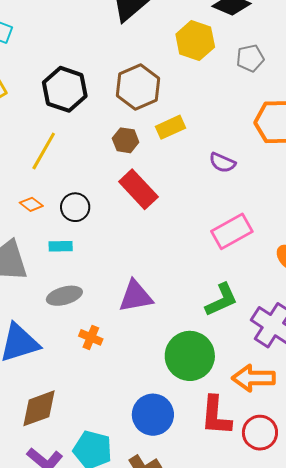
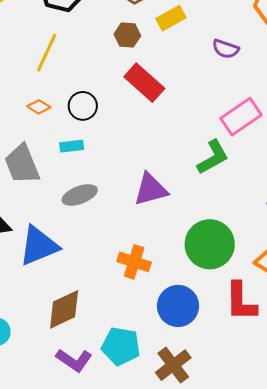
green L-shape: (221, 300) -> (213, 157), moved
orange cross: (91, 337) -> (134, 262), moved, size x1.4

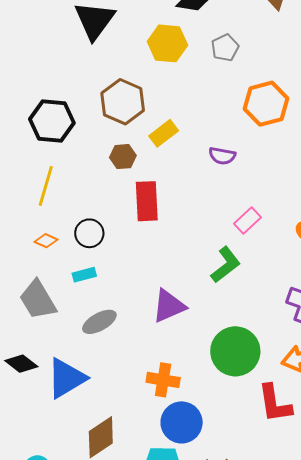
red rectangle: (144, 83) -> (147, 201), turned 54
pink rectangle: (241, 117) -> (247, 220), size x0.7
blue circle: (178, 306) -> (182, 422), moved

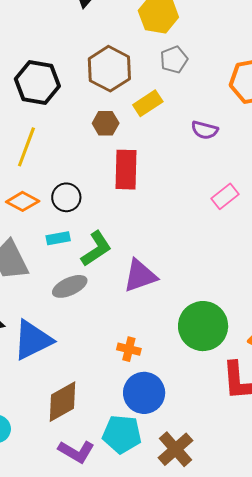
gray pentagon: (225, 48) -> (174, 60), moved
orange diamond: (46, 241) -> (23, 201), size x1.4
green L-shape: (226, 265) -> (96, 249), moved
orange cross: (163, 380) -> (129, 349), size x0.7

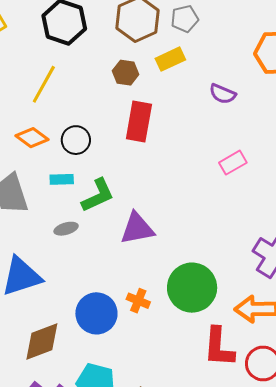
gray pentagon: (174, 60) -> (185, 19), moved
gray ellipse: (70, 286) -> (66, 229), size x0.7
orange cross: (129, 349) -> (138, 301), moved
blue circle: (144, 393) -> (96, 313), moved

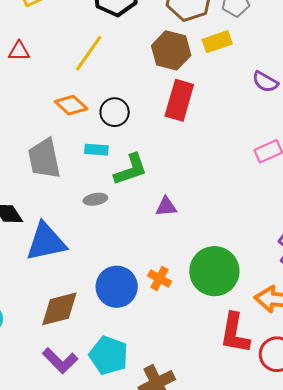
brown hexagon: (126, 73) -> (171, 50), size x1.5
purple triangle: (137, 228) -> (166, 207), size x0.6

